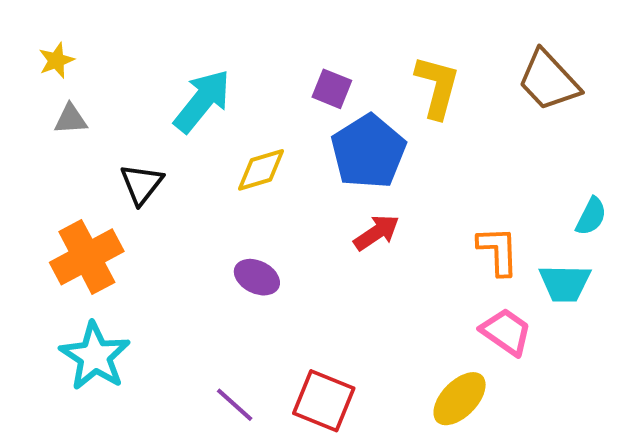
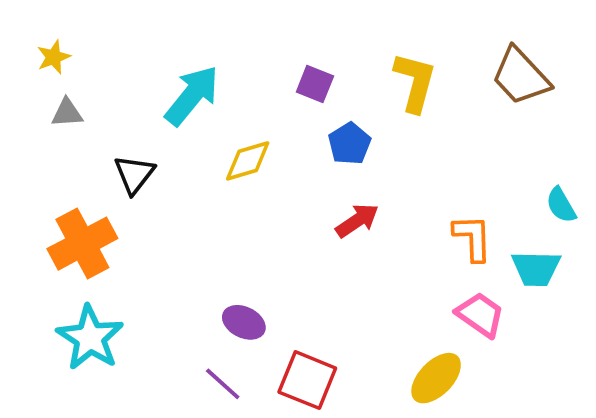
blue pentagon: (368, 152) -> (350, 144), size x0.6
cyan semicircle: (591, 216) -> (561, 205), turned 123
purple ellipse: (257, 277) -> (244, 322), moved

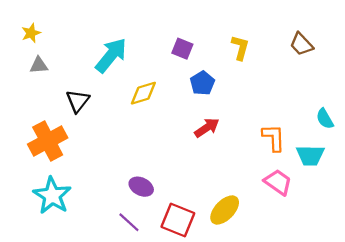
brown trapezoid: (521, 76) -> (301, 44), size x0.7
yellow L-shape: (415, 82) -> (240, 48), size x0.7
yellow ellipse: (436, 378) -> (225, 210), moved

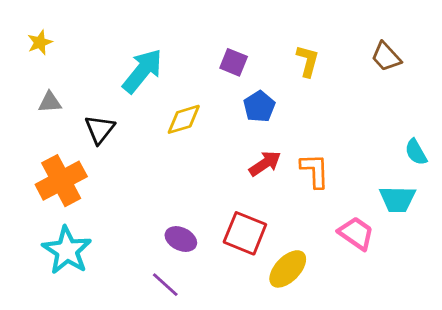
gray triangle: (39, 65) -> (50, 102), moved
orange L-shape: (274, 138) -> (315, 171), moved
red square: (178, 220) -> (245, 233), moved

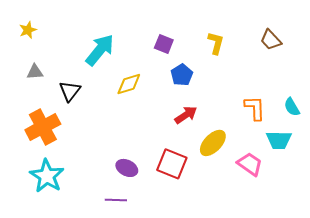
orange L-shape: (315, 171) -> (255, 108), moved
yellow ellipse: (288, 269) -> (213, 143), moved
purple line: (165, 285) -> (116, 200), turned -40

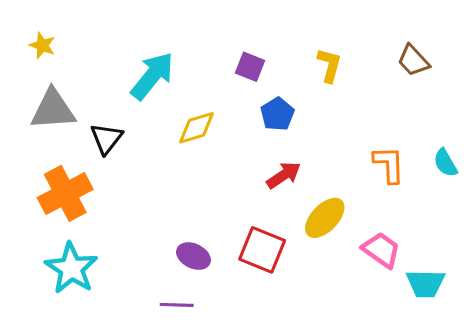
yellow star: (28, 30) -> (42, 45), turned -30
gray triangle: (35, 72) -> (53, 109), size x1.8
cyan trapezoid: (279, 140) -> (426, 284), moved

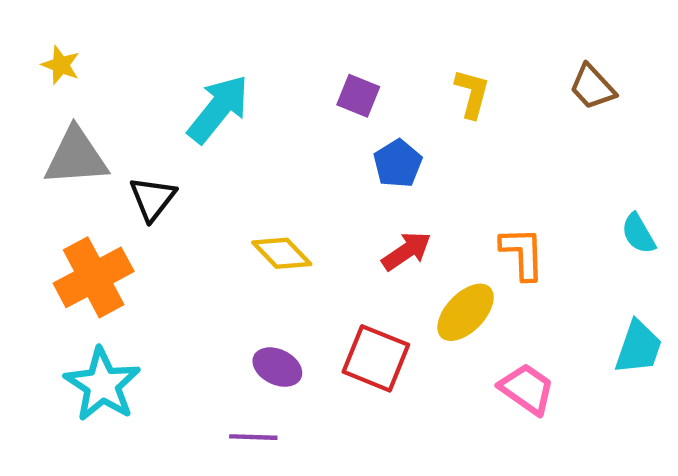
yellow diamond: (197, 128) -> (282, 253), moved, turned 63
orange L-shape: (389, 164) -> (522, 253), moved
pink trapezoid: (381, 250) -> (527, 389), moved
cyan trapezoid: (426, 284) -> (638, 347), moved, turned -72

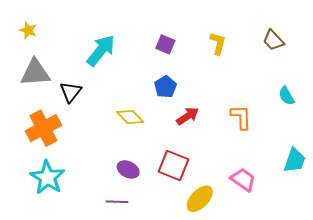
blue pentagon: (398, 164) -> (165, 87), moved
cyan semicircle: (638, 234) -> (286, 96), moved
yellow ellipse: (466, 312) -> (200, 199), moved

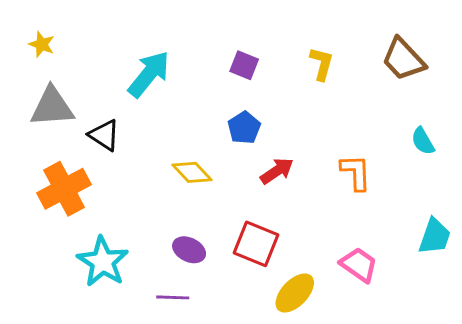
brown trapezoid: (273, 40) -> (403, 59), size x1.4
black triangle: (71, 92) -> (104, 135), turned -35
cyan star: (47, 178) -> (103, 262), moved

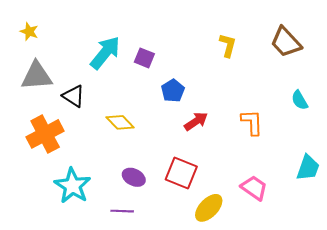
purple square: (244, 65) -> (144, 58), moved
yellow diamond: (192, 172) -> (120, 122), moved

